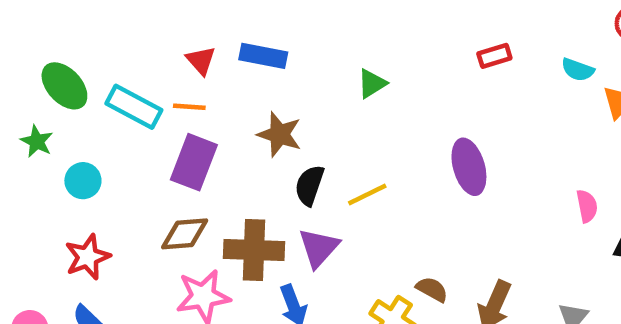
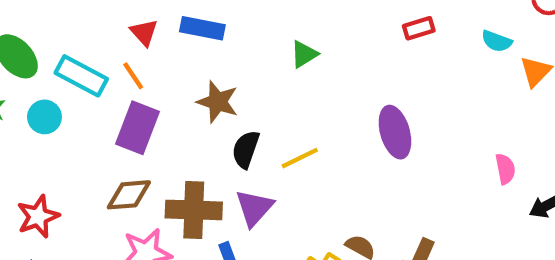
orange line: (189, 107) -> (133, 76), turned 52
cyan circle: (83, 181) -> (44, 117), moved

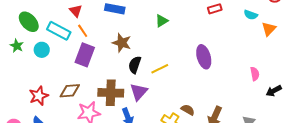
red triangle: (144, 33) -> (76, 11), moved
brown diamond: (129, 195) -> (70, 91), moved

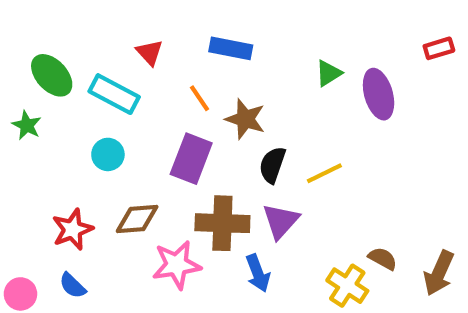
orange line: (83, 31) -> (200, 98), moved
cyan circle: (42, 50) -> (108, 154), moved
purple rectangle: (85, 55) -> (191, 159), moved
purple ellipse: (204, 57) -> (379, 94), moved

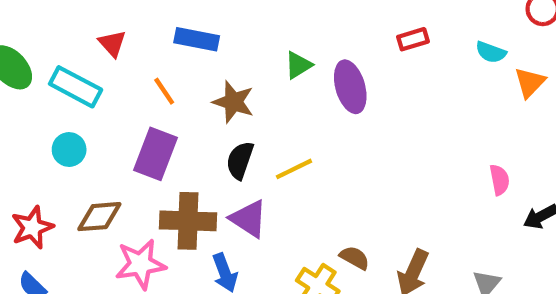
brown star: (245, 119) -> (233, 102), moved
purple triangle: (281, 221) -> (249, 219), turned -39

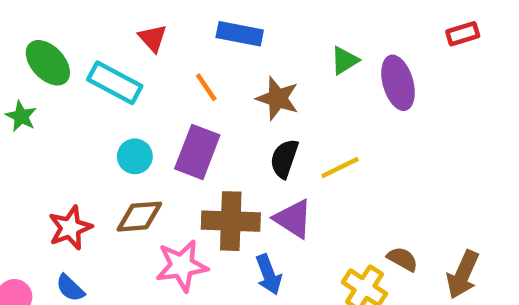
cyan circle: (69, 150) -> (135, 156), moved

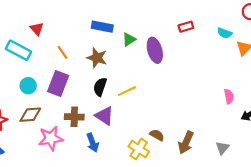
blue rectangle: (240, 34) -> (102, 27), moved
brown cross: (231, 221) -> (74, 117), size x0.7

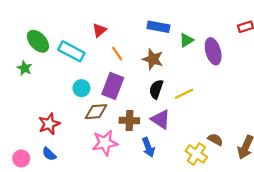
red triangle: (37, 29) -> (99, 30), moved, turned 32
brown diamond: (30, 115) -> (96, 112), moved

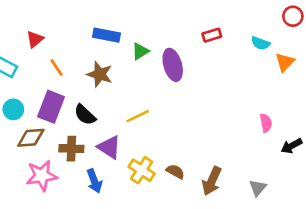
black semicircle: (156, 89) -> (85, 115), moved, turned -66
yellow cross: (196, 154) -> (142, 170), moved

